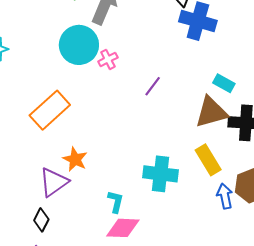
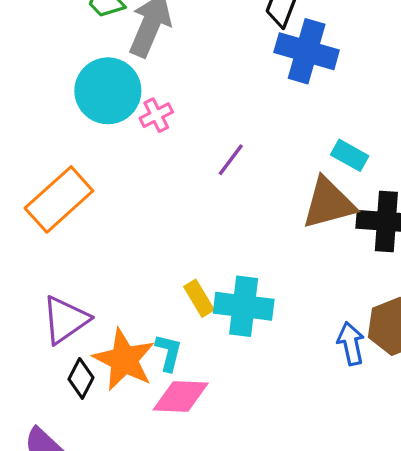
orange star: (75, 159) -> (124, 360), moved, size x1.5
yellow rectangle: (208, 160) -> (199, 298), moved, size x0.7
black diamond: (41, 220) -> (81, 378), moved

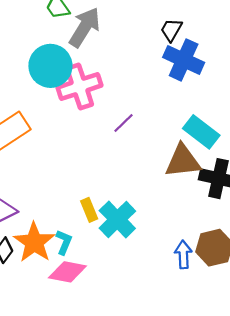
pink cross: (156, 115) -> (80, 87), size x2.0
cyan rectangle: (350, 155) -> (201, 132), size x1.5
cyan cross: (244, 306) -> (117, 220), turned 30

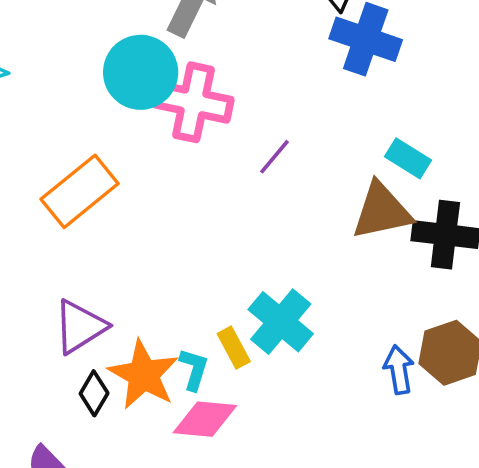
pink cross: (80, 87) -> (194, 102), turned 36
cyan rectangle: (201, 132) -> (408, 158), size x0.7
yellow rectangle: (89, 210) -> (234, 348), moved

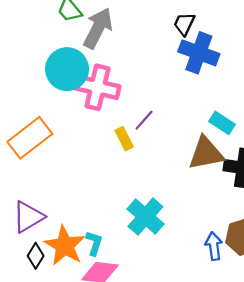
yellow rectangle: (234, 348) -> (124, 139), moved

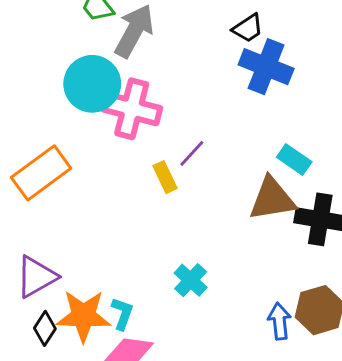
black trapezoid: (184, 24) -> (248, 28), turned -150
cyan cross: (145, 217) -> (191, 280), size x0.7
orange star: (65, 246) -> (83, 316), turned -30

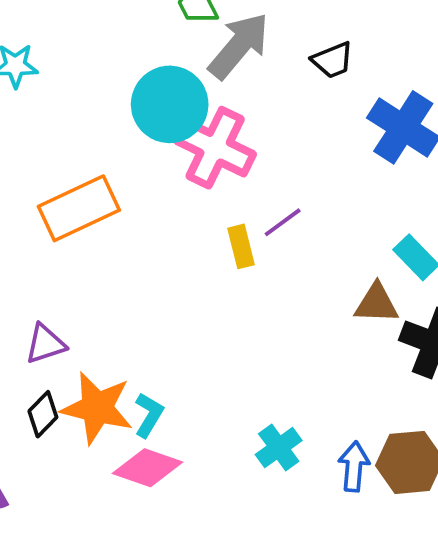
black trapezoid: (248, 28) -> (333, 60), moved
brown triangle: (272, 199) -> (376, 303), size x0.7
purple triangle: (36, 277) -> (45, 344), size x0.7
cyan cross: (191, 280) -> (279, 447), moved

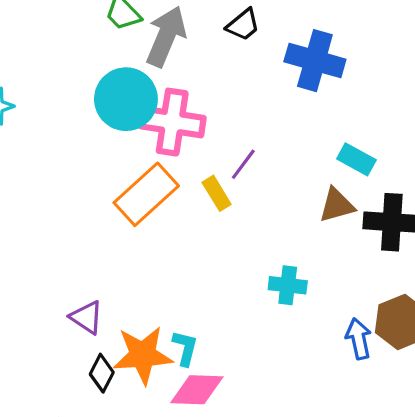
orange rectangle: (79, 208) -> (146, 194), moved
purple triangle: (45, 344) -> (87, 317), turned -51
cyan cross: (279, 447) -> (288, 285), moved, turned -30

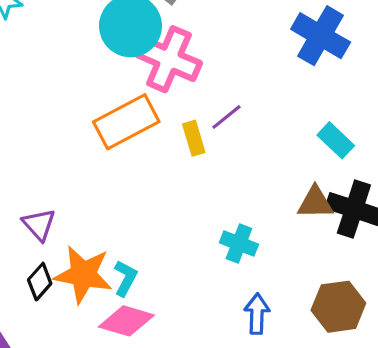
brown triangle: (337, 205) -> (315, 203), moved
blue arrow: (359, 339) -> (257, 314), moved

